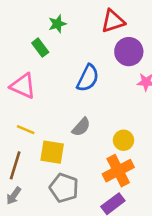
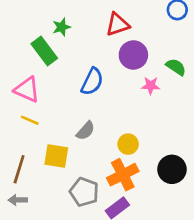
green rectangle: (40, 48) -> (44, 51), size x1.5
yellow line: (26, 130) -> (30, 120), moved
gray pentagon: (64, 188) -> (84, 192), moved
gray arrow: (14, 196) -> (18, 200), turned 54

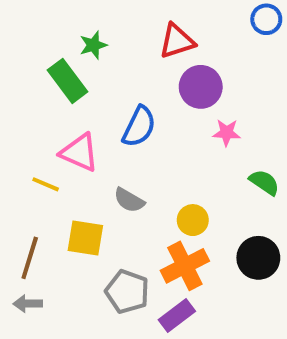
green semicircle: (176, 67) -> (264, 182), moved
pink triangle: (27, 90) -> (79, 152), moved
gray semicircle: (86, 131) -> (129, 200), turned 78

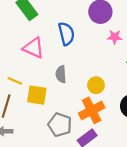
blue semicircle: (139, 127) -> (66, 34), turned -40
yellow line: (46, 184) -> (15, 81), moved
gray semicircle: (129, 200) -> (61, 74), turned 56

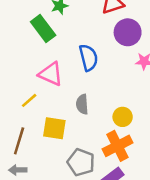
yellow line: (15, 81) -> (29, 100), moved, turned -64

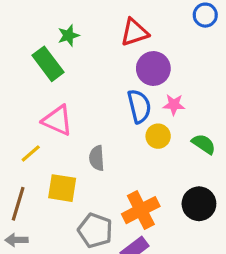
blue semicircle: (88, 58) -> (139, 106), moved
yellow circle: (123, 117) -> (158, 136), moved

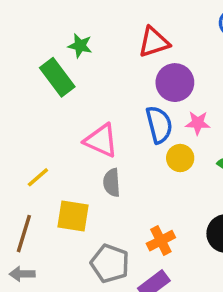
green star: (68, 35) -> (80, 46), turned 30
pink triangle: (57, 120) -> (101, 140), moved
orange cross: (141, 210) -> (161, 241), size x0.7

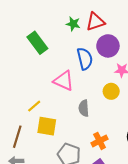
green star: (80, 46) -> (73, 24), moved
blue semicircle: (159, 125) -> (85, 59), moved
yellow line: (38, 177) -> (34, 106), moved
gray semicircle: (112, 183) -> (84, 108), moved

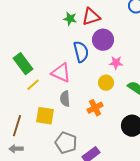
green rectangle: (37, 43) -> (23, 64), moved
yellow line: (34, 106) -> (33, 85), moved
gray semicircle: (84, 108) -> (65, 99), moved
orange cross: (100, 141) -> (95, 108), moved

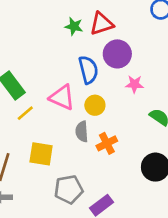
yellow circle: (106, 83) -> (95, 105), moved
gray semicircle: (65, 99) -> (82, 132), moved
gray pentagon: (66, 143) -> (69, 189), turned -30

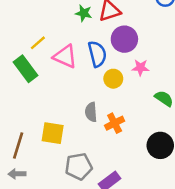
pink triangle: (62, 97) -> (65, 56), moved
yellow circle: (95, 105) -> (113, 79), moved
yellow line: (25, 113) -> (38, 43), moved

